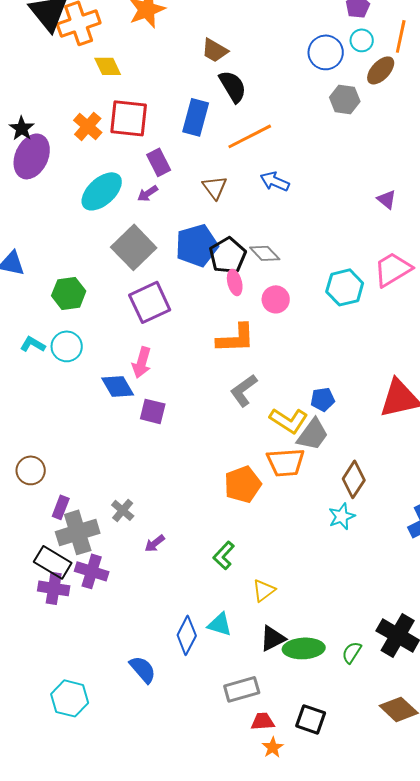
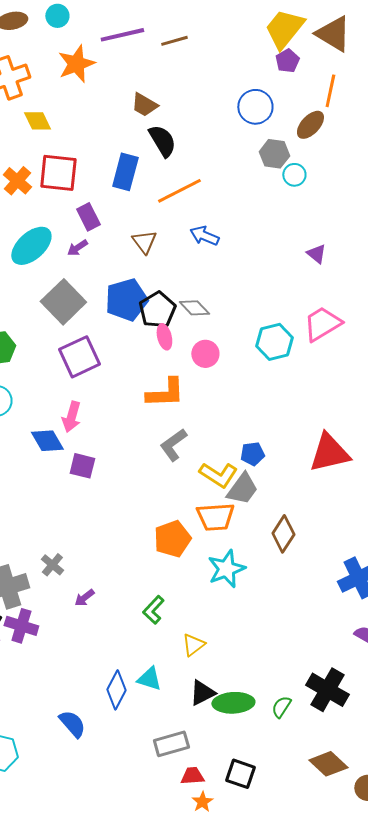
cyan circle: (362, 40) -> (294, 175), moved
cyan star: (342, 516) -> (226, 569), moved, size x1.4

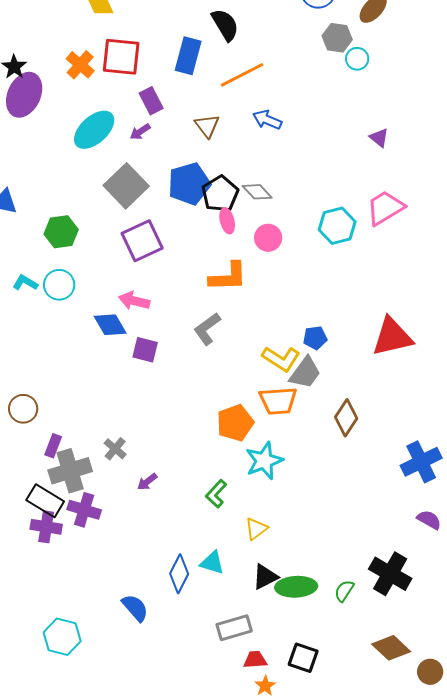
pink arrow: (71, 417) -> (134, 301), turned 88
gray L-shape: (173, 445) -> (207, 329), moved
cyan star: (226, 569) -> (264, 461), moved

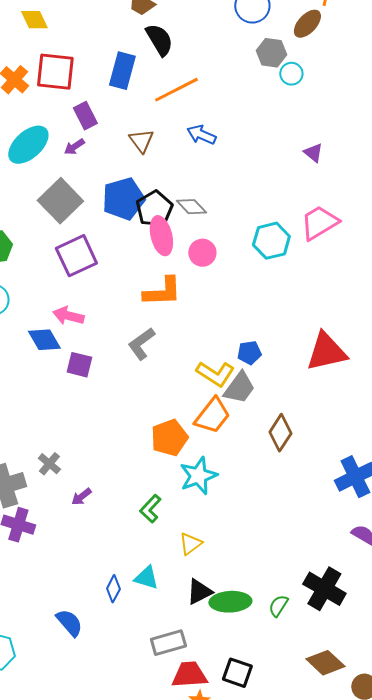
pink ellipse: (227, 221) -> (161, 236), size x1.5
orange trapezoid: (278, 401) -> (212, 416), turned -48
blue diamond: (179, 574) -> (113, 589), size x0.7
red trapezoid: (255, 660) -> (189, 675), size x1.5

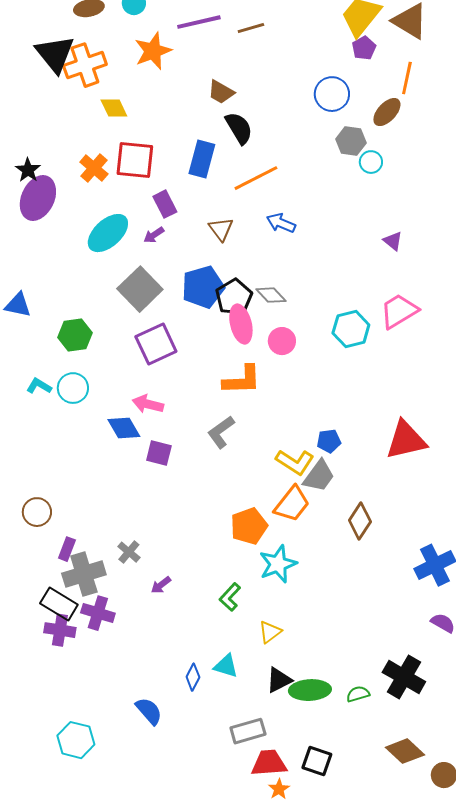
green semicircle: (278, 606) -> (358, 694), turned 40

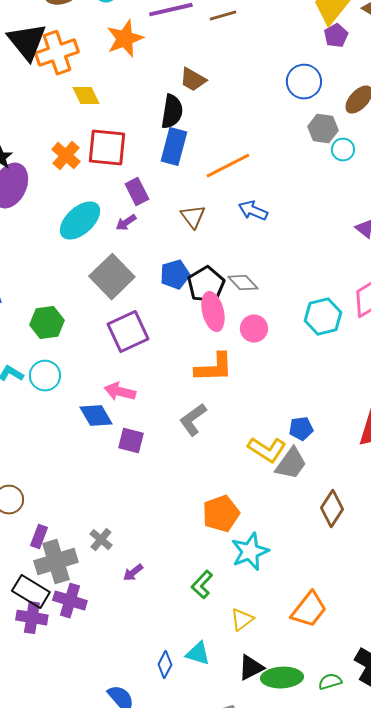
black semicircle: (239, 128) -> (172, 112), moved, turned 40
blue pentagon: (203, 287) -> (175, 275), size x0.7
orange trapezoid: (292, 504) -> (309, 610), moved

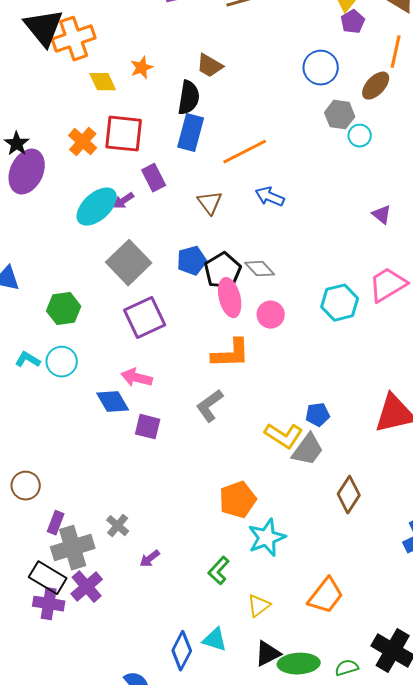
orange star: (125, 39) -> (142, 68), moved, size x0.6
purple arrow: (126, 223) -> (124, 201), moved
purple cross: (70, 601) -> (87, 587), turned 32
blue diamond: (165, 665) -> (182, 651), size x1.4

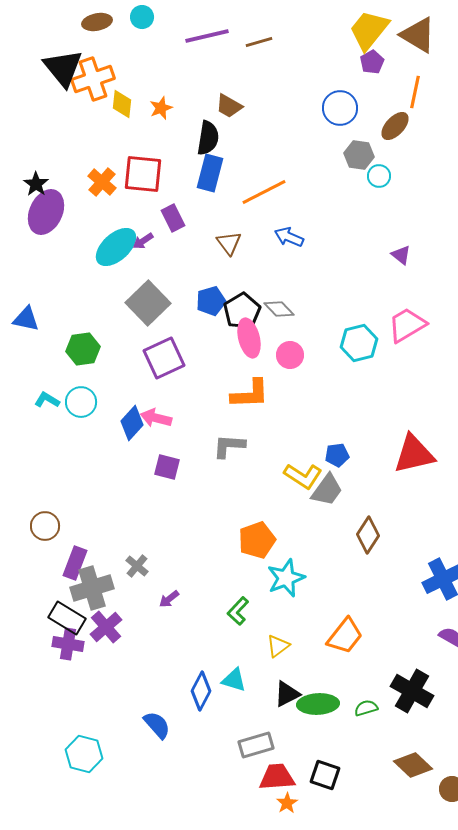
yellow diamond: (103, 82) -> (122, 104), moved, turned 32
blue diamond: (113, 402) -> (132, 423), moved, turned 72
gray L-shape: (210, 406) -> (229, 446), turned 40
purple rectangle: (56, 523) -> (75, 563), size x1.4

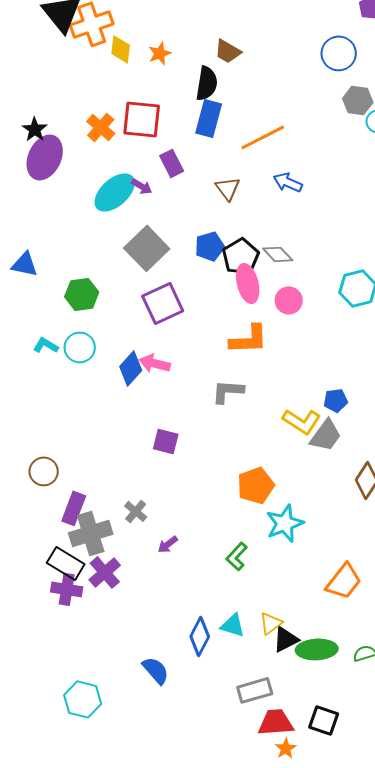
purple arrow: (143, 241) -> (142, 186), turned -115
purple square: (167, 467) -> (166, 441), moved
yellow triangle: (278, 646) -> (271, 623), moved

